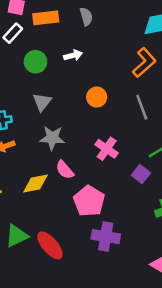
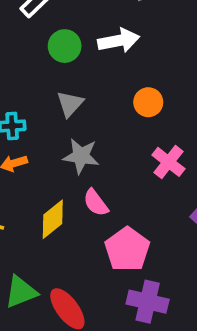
white arrow: (73, 55) -> (119, 41), size x1.5
pink cross: (107, 149) -> (169, 162), moved
yellow diamond: (36, 183) -> (53, 219), turned -32

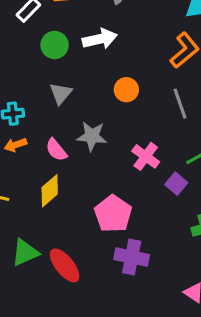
gray star: (81, 156) -> (92, 136), moved
pink cross: (169, 162) -> (146, 156), moved
pink semicircle: (96, 203) -> (56, 150), moved

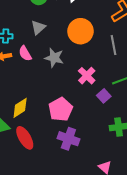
orange circle: (126, 90) -> (80, 31), size x1.6
pink semicircle: (56, 150) -> (25, 53), moved
yellow diamond: (50, 191) -> (20, 108), moved

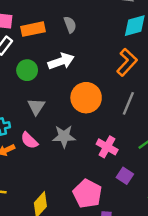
gray line: (114, 45) -> (128, 103), turned 48
purple square: (104, 96) -> (125, 176), moved

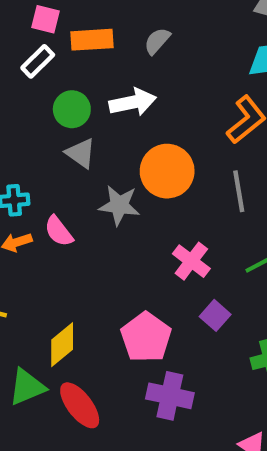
gray semicircle: (70, 25) -> (157, 41), turned -126
gray line: (128, 103) -> (239, 191), turned -40
gray triangle: (36, 106) -> (81, 153), moved, turned -36
gray star: (64, 136) -> (119, 205), moved

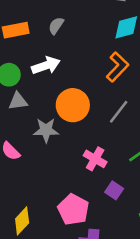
gray triangle: (81, 153) -> (18, 101), turned -36
gray line: (239, 191) -> (119, 112), turned 55

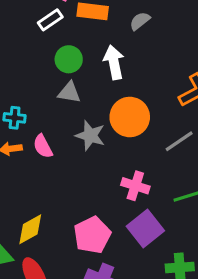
white arrow: (46, 65) -> (114, 62), turned -100
pink cross: (95, 159) -> (135, 186), turned -30
purple square: (114, 190) -> (145, 228), size x1.6

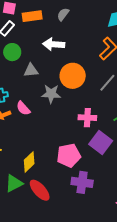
green circle: (69, 59) -> (12, 52), moved
white arrow: (114, 62) -> (54, 44), turned -60
pink pentagon: (92, 235) -> (69, 155), turned 30

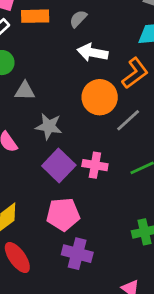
white arrow: (54, 44) -> (93, 53), moved
orange circle: (73, 76) -> (100, 97), moved
purple square: (101, 143) -> (59, 166), moved

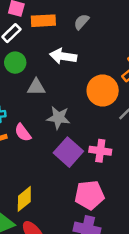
white arrow: (93, 53) -> (63, 56), moved
pink pentagon: (63, 214) -> (89, 195), moved

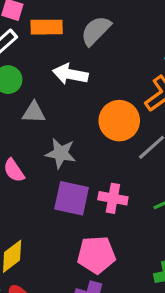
gray semicircle: (81, 22) -> (96, 31), size x1.5
purple square: (68, 152) -> (72, 198), turned -32

